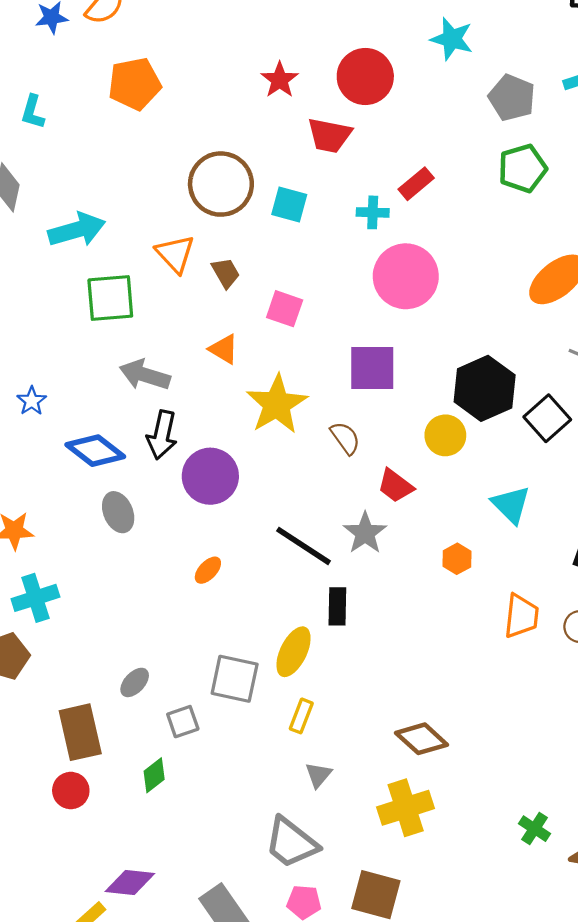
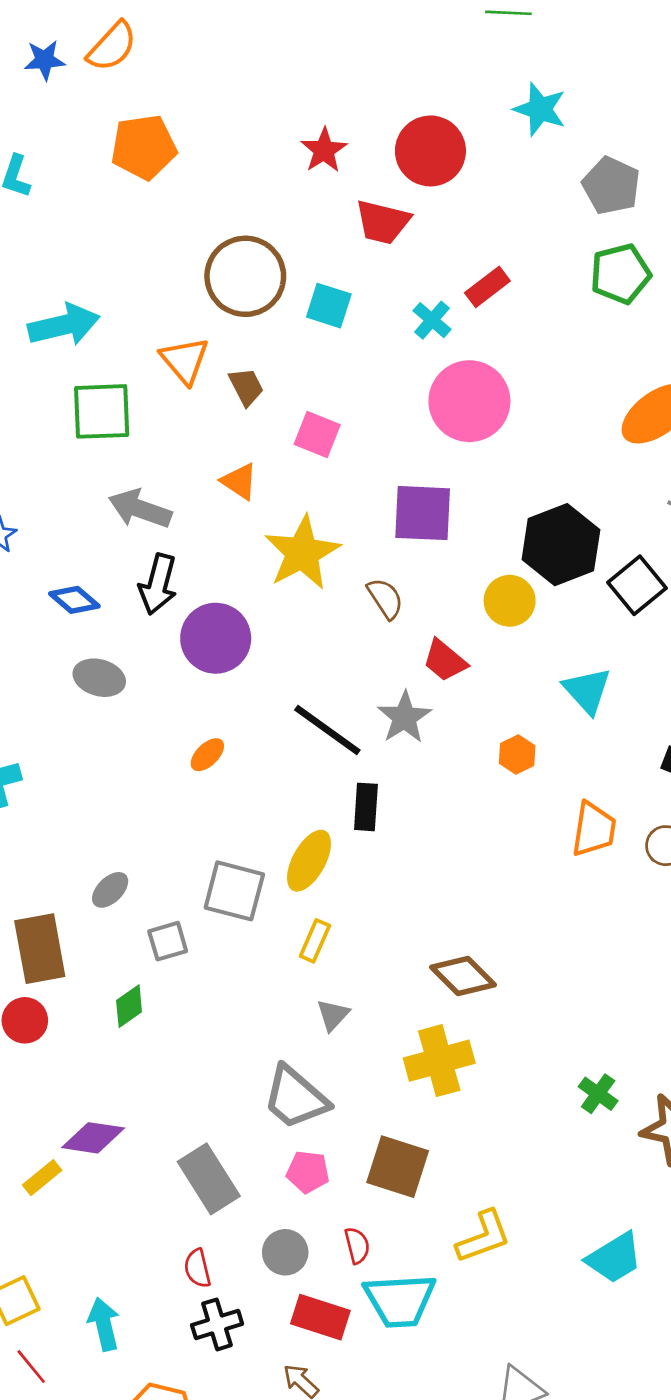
cyan cross: (373, 212) -> (432, 320), turned 36
blue diamond: (95, 451) -> (74, 600), size x0.7
gray ellipse: (118, 512) -> (99, 678), turned -54

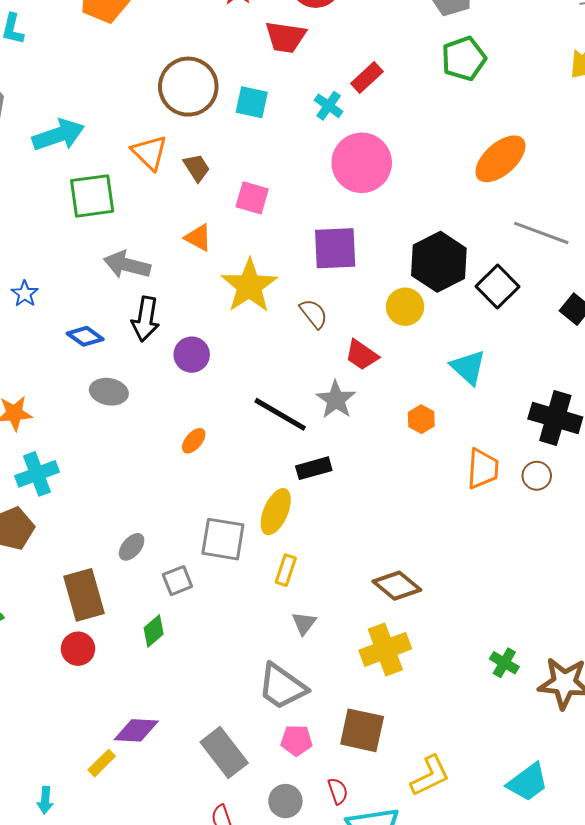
purple circle: (216, 638) -> (192, 355), size x0.7
black rectangle: (366, 807) -> (314, 468), turned 76

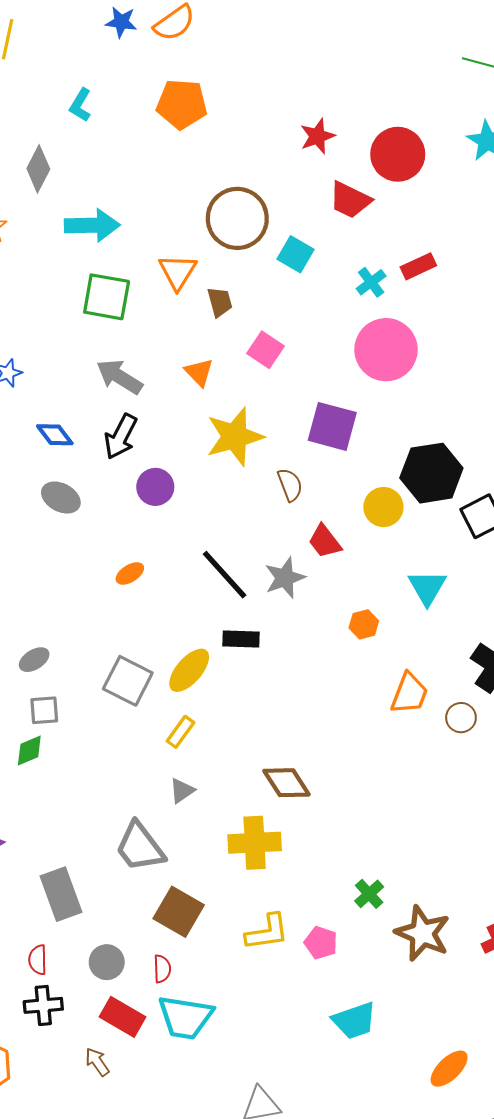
gray square: (177, 581) -> (44, 710), moved
brown square: (362, 730) -> (179, 912), moved
pink pentagon: (296, 740) -> (321, 943), moved
yellow L-shape: (430, 776) -> (267, 932), moved

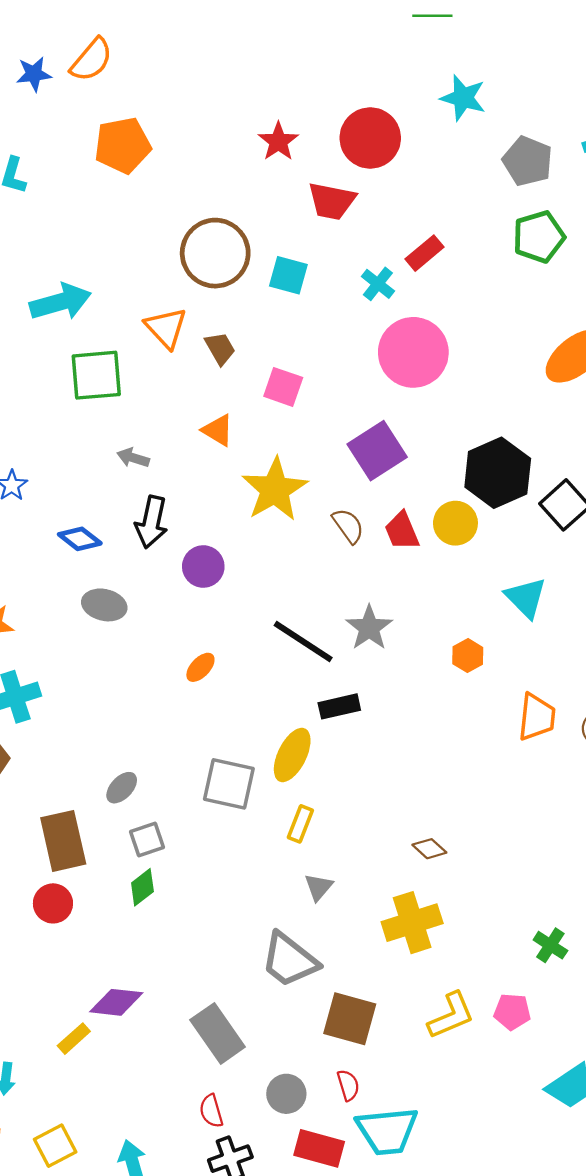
gray arrow: (119, 377) -> (133, 458), size x0.6
purple square: (332, 426) -> (377, 451), turned -33
red trapezoid: (325, 541) -> (402, 531), moved, turned 30
brown diamond: (286, 783) -> (429, 849), size x0.6

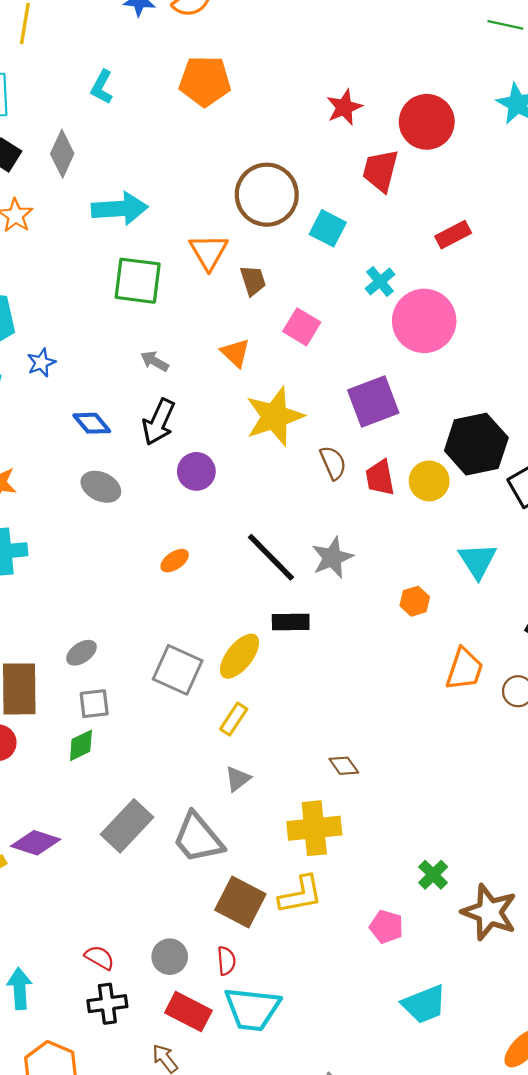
red trapezoid: (332, 201) -> (380, 171), turned 81
cyan cross: (378, 284) -> (380, 282), moved
yellow L-shape: (451, 1016) -> (300, 895), moved
gray rectangle: (218, 1033) -> (127, 826), moved, turned 66
red semicircle: (211, 1111) -> (100, 958), turned 124

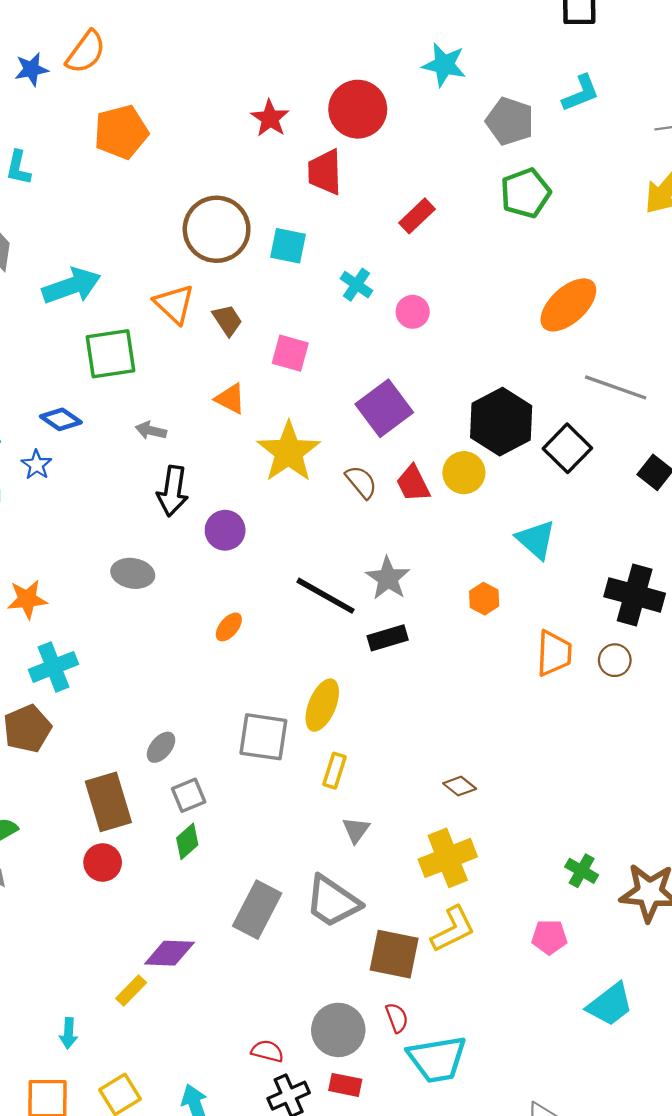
pink circle: (424, 321) -> (413, 312), size x0.5
blue diamond: (92, 423) -> (61, 419), moved
black rectangle: (291, 622) -> (388, 638), moved
gray circle: (170, 957) -> (338, 1030), size x1.4
red rectangle: (188, 1012) -> (345, 1085), moved, size x0.7

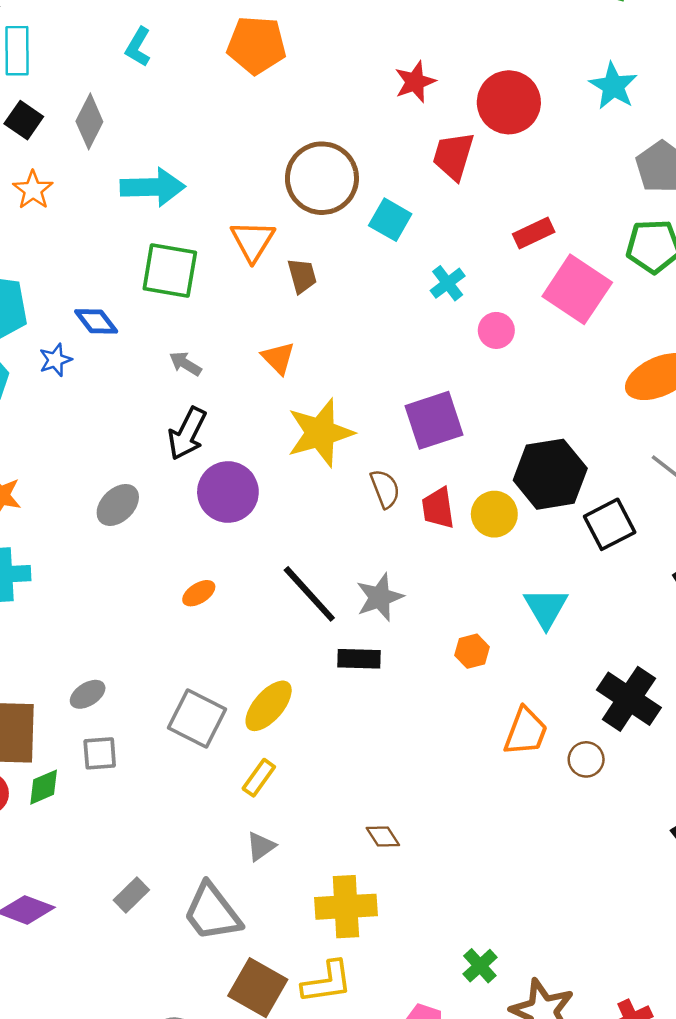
pink square: (290, 353) -> (577, 289), moved, size x1.6
purple circle: (225, 530) -> (228, 492), size x1.4
gray ellipse: (133, 573) -> (118, 505), turned -72
green diamond: (187, 841) -> (44, 787), moved
gray rectangle: (257, 910) -> (131, 895), size x0.6

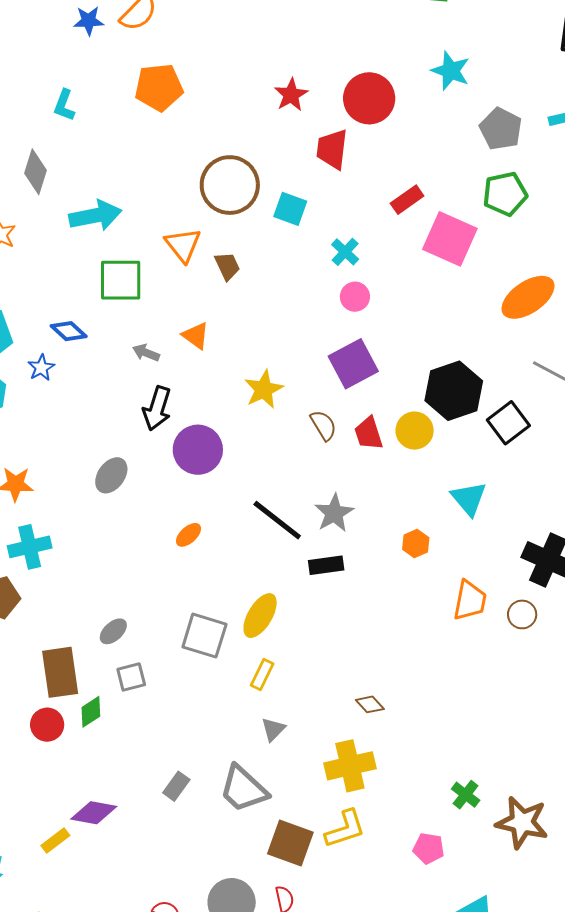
pink circle: (496, 330) -> (355, 297), moved
orange triangle: (278, 358) -> (196, 336), moved
yellow star: (320, 433) -> (264, 389), size x0.7

